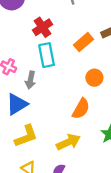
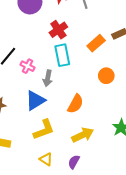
orange semicircle: (81, 109) -> (75, 104), moved

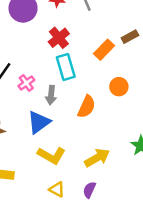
pink cross: (27, 66) -> (26, 83), turned 32
orange semicircle: (75, 104) -> (87, 107), moved
yellow L-shape: (44, 130) -> (51, 155), turned 55

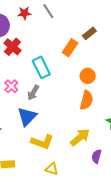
red cross: (59, 38) -> (12, 47), moved
gray arrow: (51, 95) -> (33, 93), turned 35
orange semicircle: (87, 107) -> (87, 100), moved
purple semicircle: (89, 190) -> (96, 156), moved

